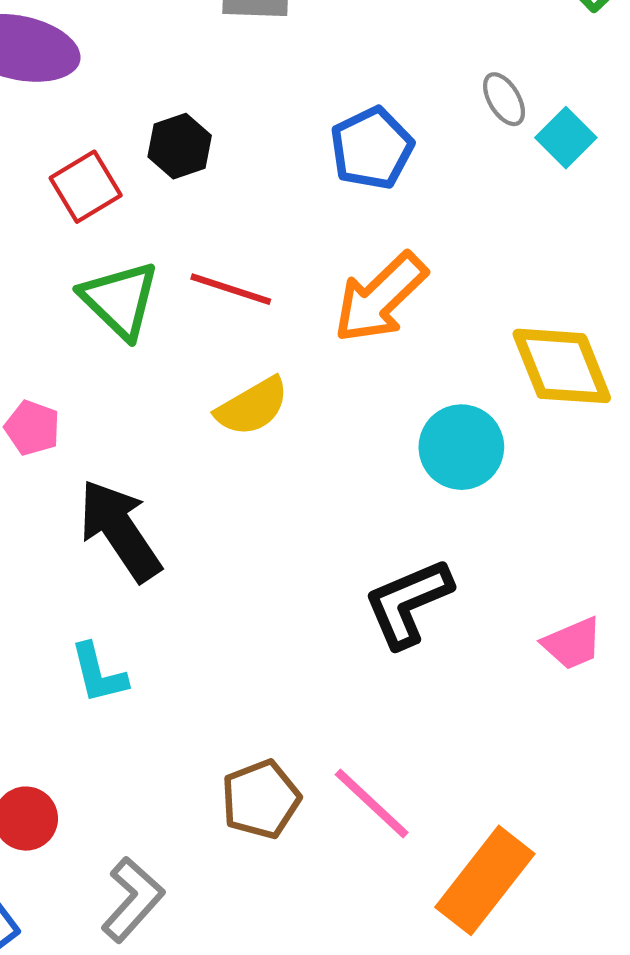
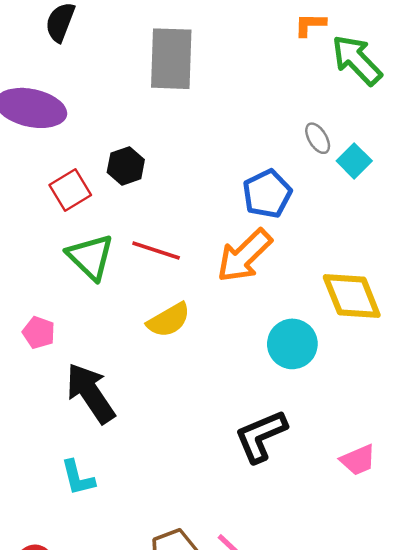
blue pentagon: (372, 148) -> (267, 194), moved

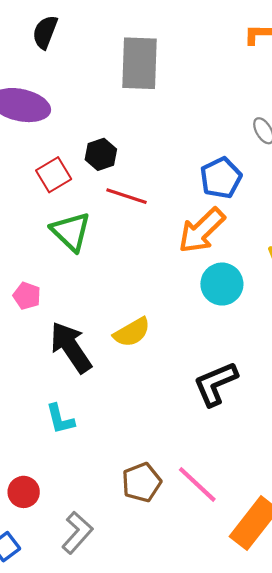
red line: (156, 251) -> (127, 196), moved
yellow semicircle: (169, 320) -> (132, 332), moved
cyan circle: (292, 344) -> (222, 284), moved

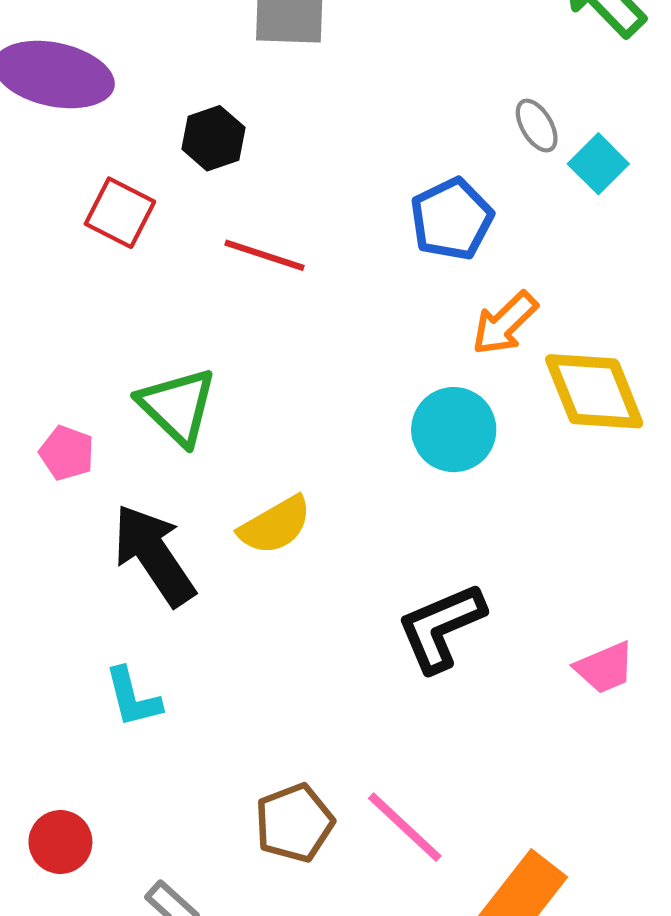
black hexagon: (101, 154) -> (213, 138), moved
red square: (54, 175) -> (120, 213), turned -32
orange arrow: (202, 230) -> (505, 323), moved, size x0.7
green triangle: (71, 232) -> (177, 406), moved

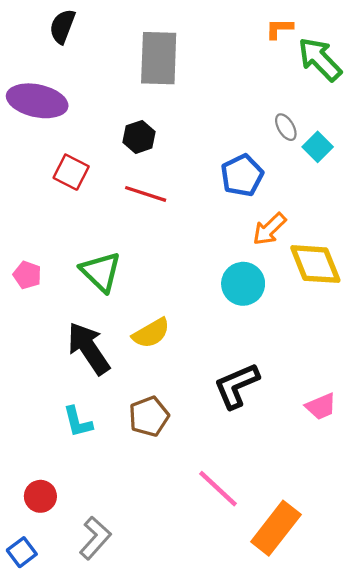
black hexagon: (213, 138) -> (139, 137), moved
pink pentagon: (67, 453) -> (27, 275), moved
brown pentagon: (294, 823) -> (149, 416), moved

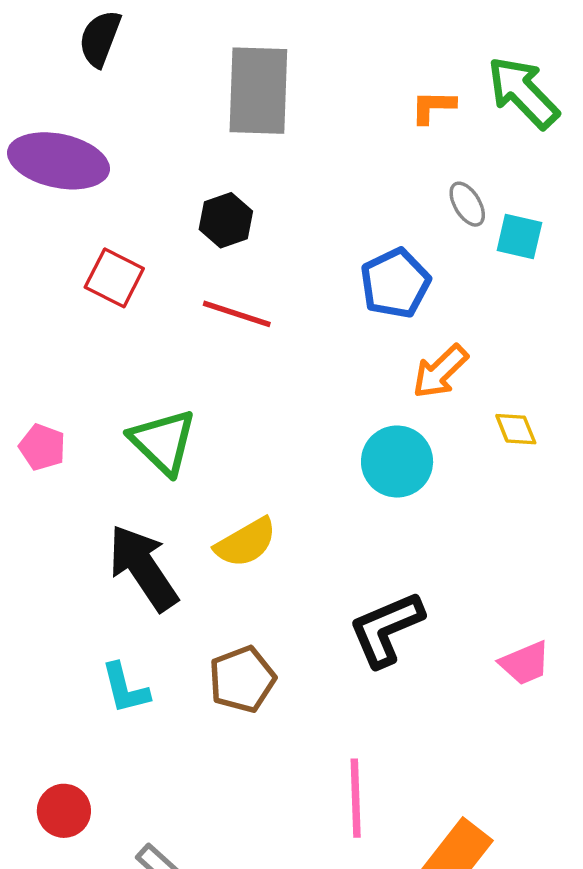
orange L-shape: (279, 29) -> (433, 107), moved
cyan square: (318, 147) -> (519, 236), turned -32
yellow diamond: (315, 264) -> (516, 429), size x0.5
pink line: (218, 489) -> (356, 798), turned 45

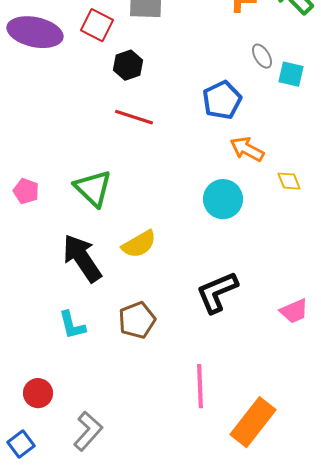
red square: (114, 278) -> (97, 25), moved
orange arrow: (440, 371) -> (247, 149), turned 72

